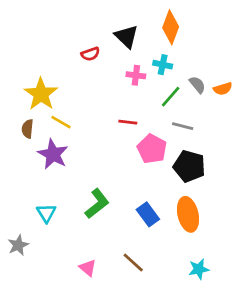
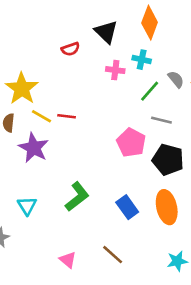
red line: (128, 122) -> (67, 116), moved

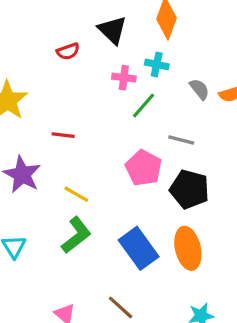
green line: (150, 91) -> (144, 106), moved
yellow line: (42, 116) -> (76, 194), moved
blue rectangle: (127, 207) -> (139, 248), size x1.4

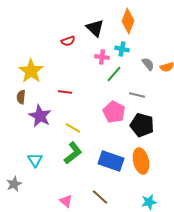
blue rectangle: (139, 248) -> (111, 161), turned -35

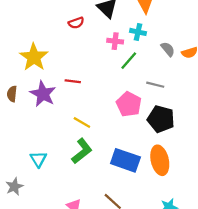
brown semicircle: (21, 97) -> (12, 94), moved
purple star: (40, 116) -> (43, 94), moved

